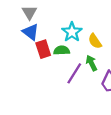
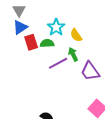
blue triangle: (31, 32) -> (20, 27), turned 49
purple line: (74, 73) -> (58, 63), turned 30

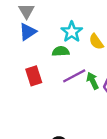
red rectangle: (31, 42) -> (34, 76), moved
green arrow: (73, 54) -> (93, 81), moved

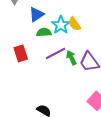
blue triangle: (28, 32) -> (37, 14), moved
cyan star: (72, 32) -> (61, 25), moved

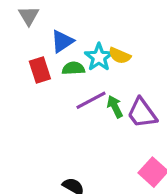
yellow semicircle: (74, 24) -> (120, 56), turned -32
red rectangle: (21, 53) -> (40, 70), moved

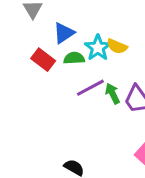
red rectangle: (40, 70) -> (43, 60), turned -35

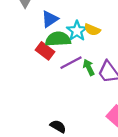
green semicircle: (74, 58) -> (58, 39), size x1.5
red rectangle: (43, 60) -> (45, 51), moved

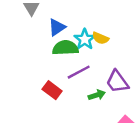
red rectangle: (45, 51) -> (52, 90), moved
green arrow: (89, 67) -> (97, 95), moved, turned 98

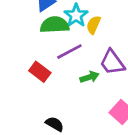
yellow semicircle: (100, 38) -> (93, 25), moved, turned 91

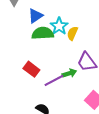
purple line: (69, 52) -> (54, 80), moved

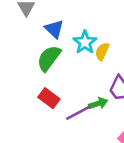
blue triangle: (36, 16) -> (54, 29), turned -42
green semicircle: (43, 33) -> (49, 58), moved, turned -50

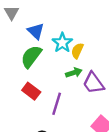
green arrow: (98, 103) -> (74, 73), moved
purple line: (78, 113) -> (57, 104), turned -45

